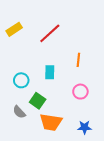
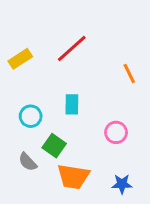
yellow rectangle: (14, 29) -> (20, 59), moved
orange line: (78, 60) -> (129, 74), moved, turned -32

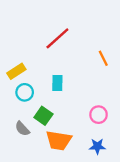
yellow rectangle: (20, 59) -> (16, 71), moved
pink circle: (116, 132) -> (99, 115), moved

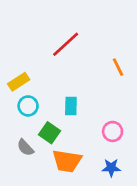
cyan rectangle: (57, 83) -> (71, 106), moved

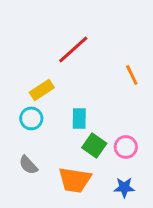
yellow rectangle: (19, 82) -> (42, 90), moved
green square: (50, 133) -> (94, 145), moved

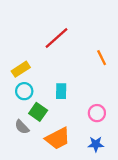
yellow rectangle: (42, 90) -> (21, 69), moved
green square: (94, 145) -> (38, 112), moved
orange trapezoid: (75, 180) -> (58, 138), turned -36

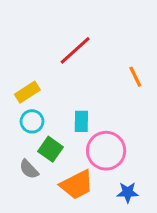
pink circle: (97, 113) -> (106, 151), moved, size x1.6

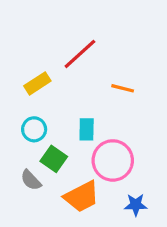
orange line: (135, 77) -> (123, 88), moved, turned -50
yellow rectangle: (27, 92) -> (37, 83), moved

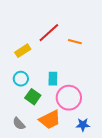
orange line: (123, 88) -> (75, 42), moved
gray semicircle: (31, 180) -> (19, 124), moved

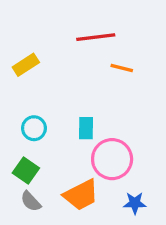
red line: (49, 33) -> (96, 37), moved, turned 35
yellow rectangle: (23, 51) -> (26, 65), moved
green square: (33, 97) -> (26, 170), moved

